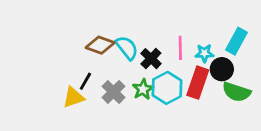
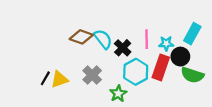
black line: (85, 81) -> (45, 78), moved
green star: (143, 89) -> (118, 94), moved

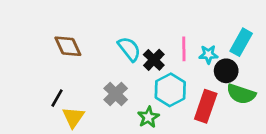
brown diamond: (81, 37) -> (68, 46), moved, turned 45
red rectangle: (161, 67) -> (206, 106), moved
yellow triangle: (59, 79) -> (73, 117), moved, turned -36

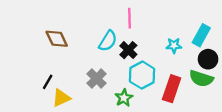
cyan semicircle: (129, 49) -> (108, 41), turned 70
pink line: (184, 49) -> (130, 18), moved
black circle: (226, 71) -> (208, 59), moved
yellow triangle: (73, 117) -> (61, 98), turned 30

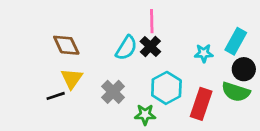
black cross: (128, 50) -> (150, 47), moved
black line: (48, 82) -> (56, 96), turned 42
yellow triangle: (61, 98) -> (72, 79), moved, turned -30
green star: (124, 98) -> (145, 115), turned 30

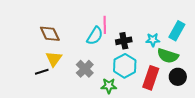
pink line: (152, 21) -> (105, 25), moved
black cross: (150, 47) -> (124, 41), moved, turned 35
black circle: (244, 69) -> (178, 77), moved
green semicircle: (236, 92) -> (168, 56), moved

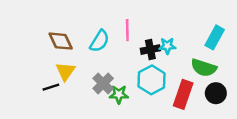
cyan semicircle: (95, 36) -> (99, 41), moved
cyan star: (153, 40) -> (167, 46), moved
green star: (109, 86) -> (119, 94), moved

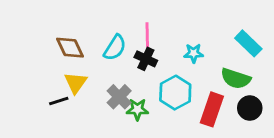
cyan rectangle: (215, 37) -> (248, 43), turned -75
black cross: (150, 50) -> (146, 59), moved, turned 36

